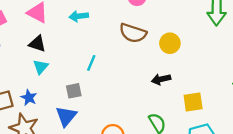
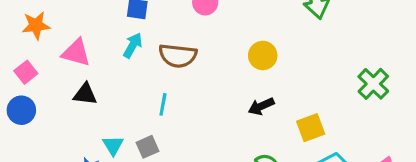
cyan arrow: (79, 16) -> (133, 45), turned 138
brown semicircle: (133, 33) -> (178, 56), moved
cyan triangle: (41, 67) -> (113, 145), moved

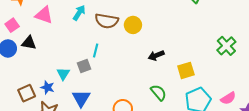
yellow circle: (263, 55) -> (133, 25), moved
black triangle: (85, 94) -> (29, 43), moved
gray square: (148, 147) -> (84, 66), moved

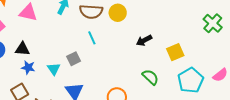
black triangle: (29, 43) -> (22, 49), moved
cyan line: (96, 50) -> (92, 38), moved, turned -32
blue star: (47, 87) -> (28, 67), moved

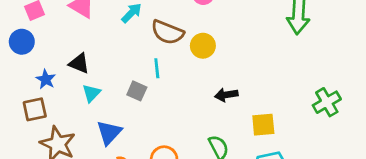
black triangle: (22, 49) -> (79, 63), moved
gray square: (74, 59) -> (137, 91), moved, turned 32
blue star: (28, 67) -> (46, 79), moved

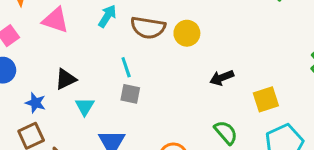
black triangle: (79, 63) -> (66, 79), turned -35
cyan line: (157, 68) -> (126, 67), moved

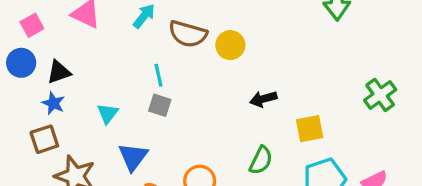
black triangle: (66, 79) -> (59, 72), moved
green semicircle: (226, 132) -> (261, 160), turned 60

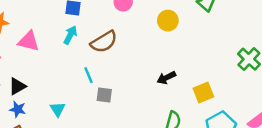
brown semicircle: (188, 34) -> (104, 42), turned -36
yellow circle: (230, 45) -> (168, 21), moved
gray square: (160, 105) -> (104, 95), moved

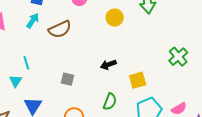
cyan line: (89, 75) -> (26, 63), moved
gray square: (104, 95) -> (68, 79), moved

